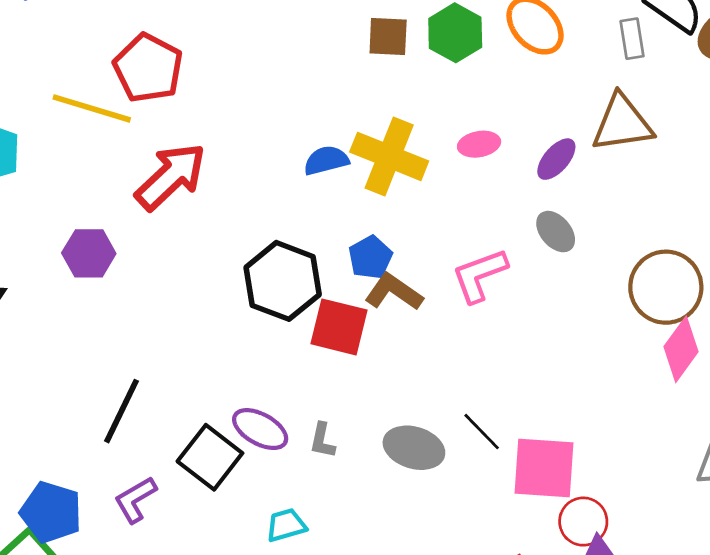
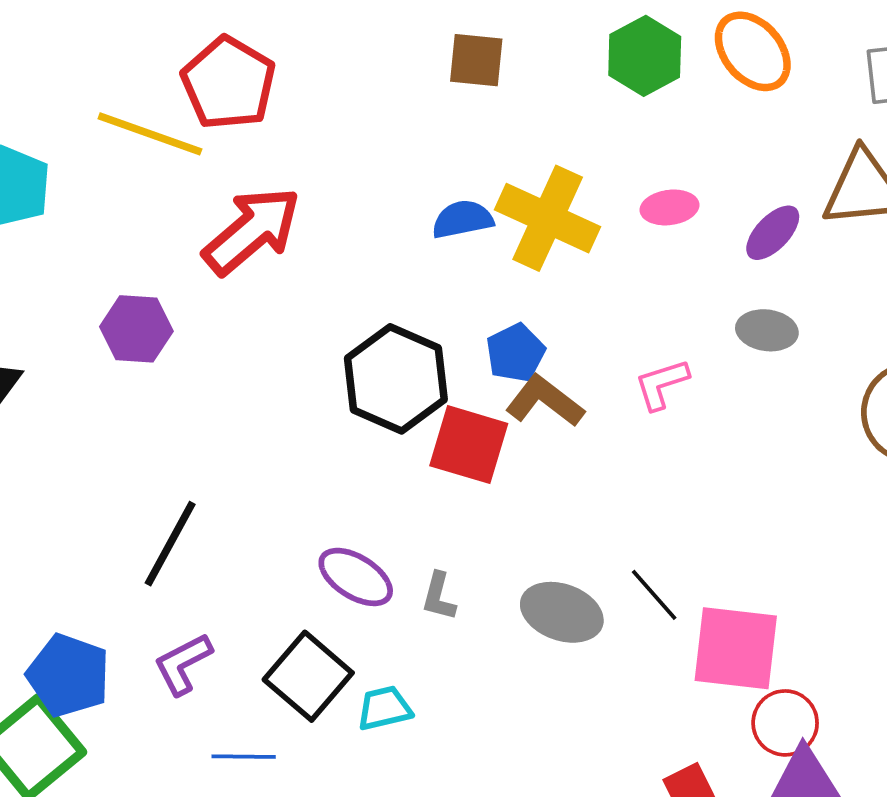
brown square: (388, 37) -> (476, 60), moved
gray ellipse: (556, 232) -> (767, 330), turned -45
pink L-shape: (480, 275) -> (662, 384), size x0.7
black square: (210, 457) -> (308, 676), moved

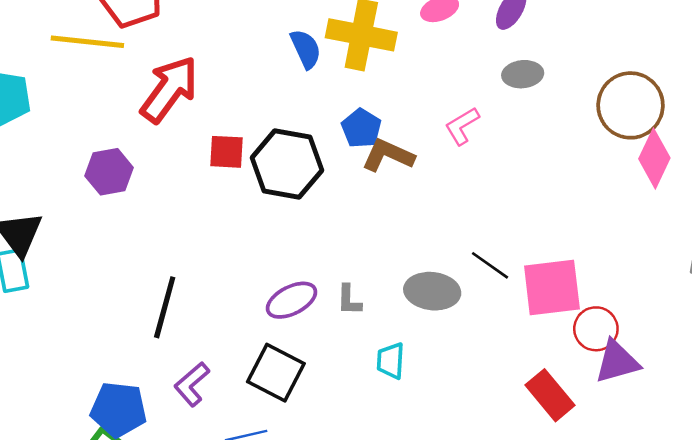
blue semicircle: (463, 219) -> (306, 49), turned 90
red square: (469, 445) -> (226, 152), moved, size x0.7
purple ellipse: (356, 577) -> (292, 300), turned -45
cyan trapezoid: (384, 708) -> (391, 361), moved, turned -60

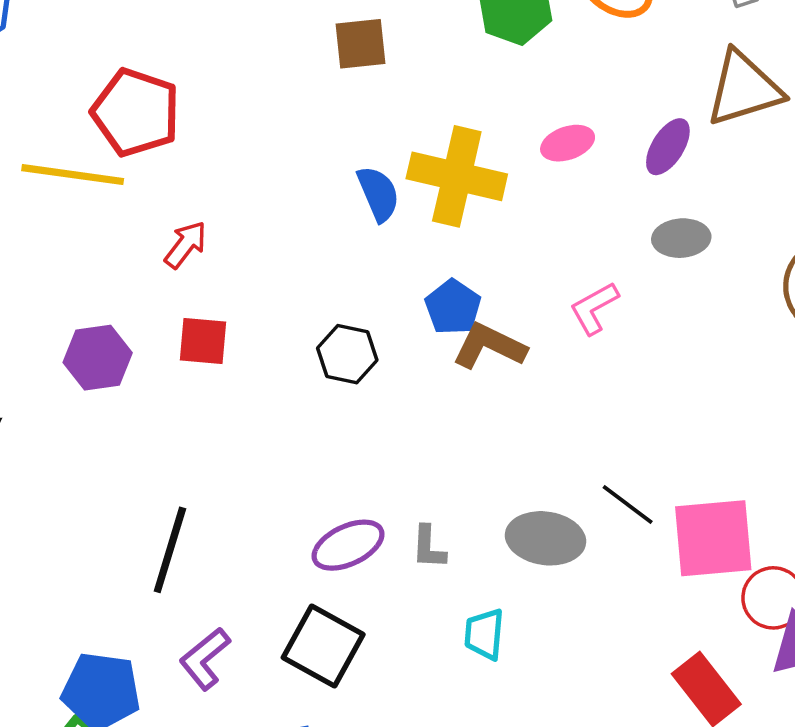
red arrow: (169, 89) -> (186, 245), size x0.5
red square: (226, 152) -> (203, 341), moved
black hexagon: (287, 164) -> (347, 354), size x0.6

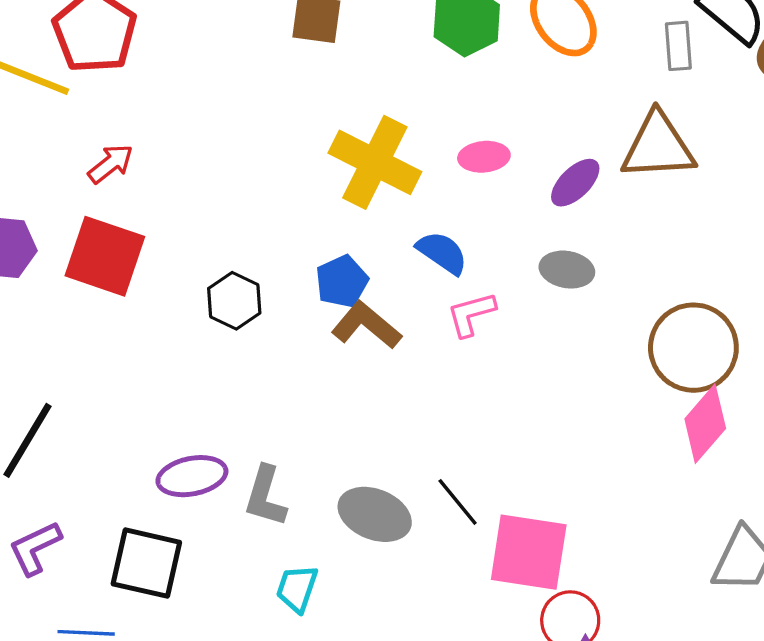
blue semicircle: (378, 194) -> (442, 253), moved, turned -46
red square: (203, 341) -> (105, 256), size x1.6
gray L-shape: (429, 547) -> (265, 496), size x1.4
black square: (323, 646) -> (146, 563), turned -30

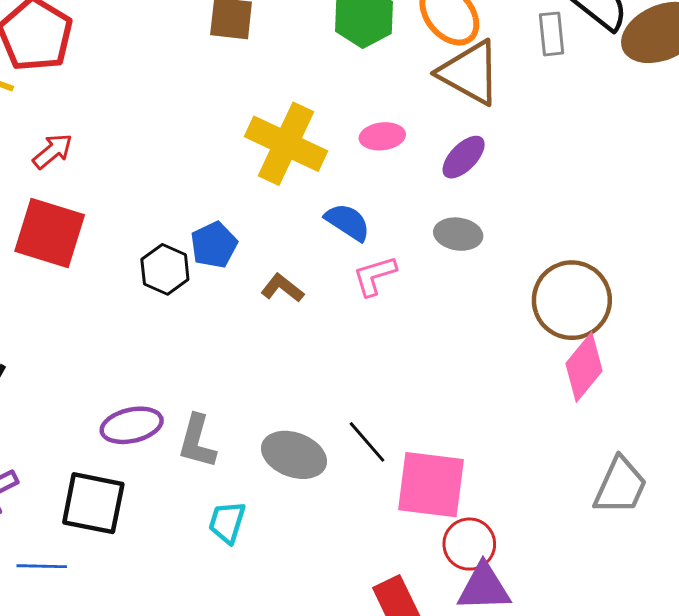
brown triangle: (658, 146) -> (470, 73), moved, turned 34
blue pentagon: (342, 281) -> (214, 245), moved
brown L-shape: (366, 325) -> (282, 288), size x0.7

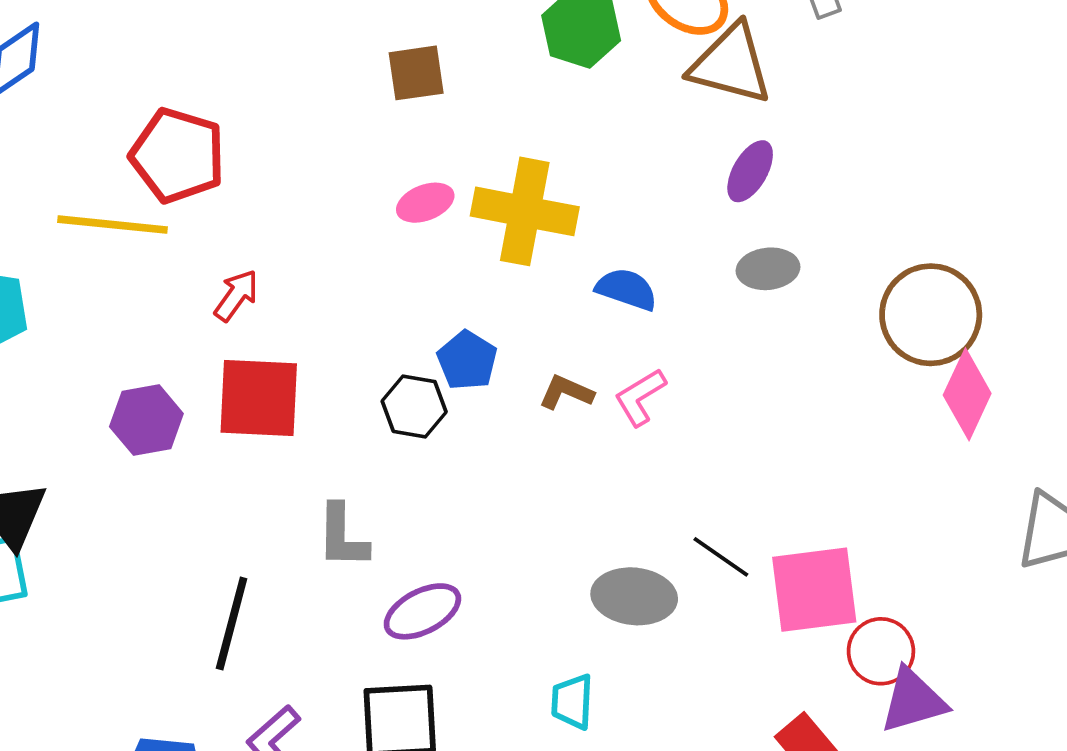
pink ellipse: (382, 136) -> (425, 203), moved
pink L-shape: (375, 276) -> (640, 397), moved
gray L-shape: (197, 441) -> (342, 536), moved

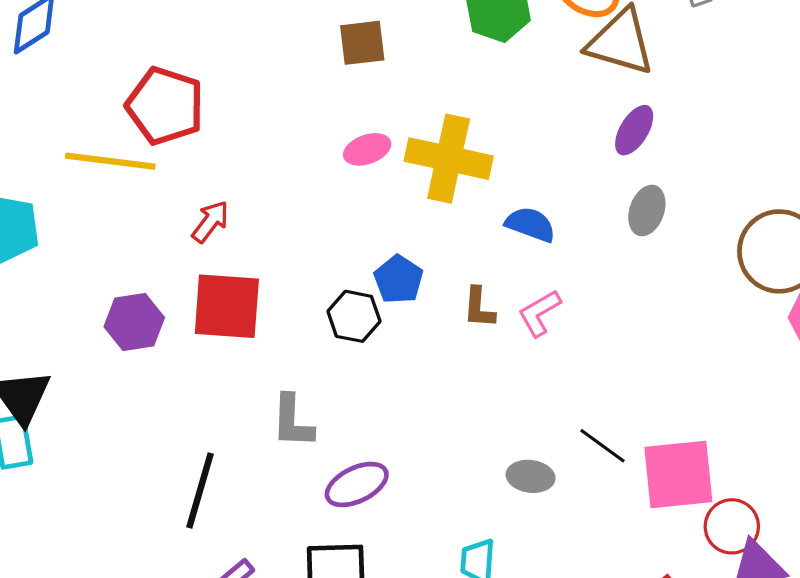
gray ellipse: (768, 269) -> (647, 211), turned -66
brown L-shape: (566, 392) -> (479, 308), turned -111
gray ellipse: (634, 596) -> (531, 476), size x0.7

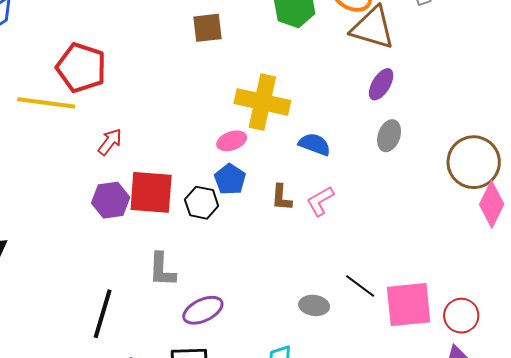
pink ellipse: (367, 149) -> (232, 141), moved
red square: (227, 306) -> (151, 192), moved
purple hexagon: (134, 322) -> (111, 200), moved
red circle: (732, 526) -> (461, 316), moved

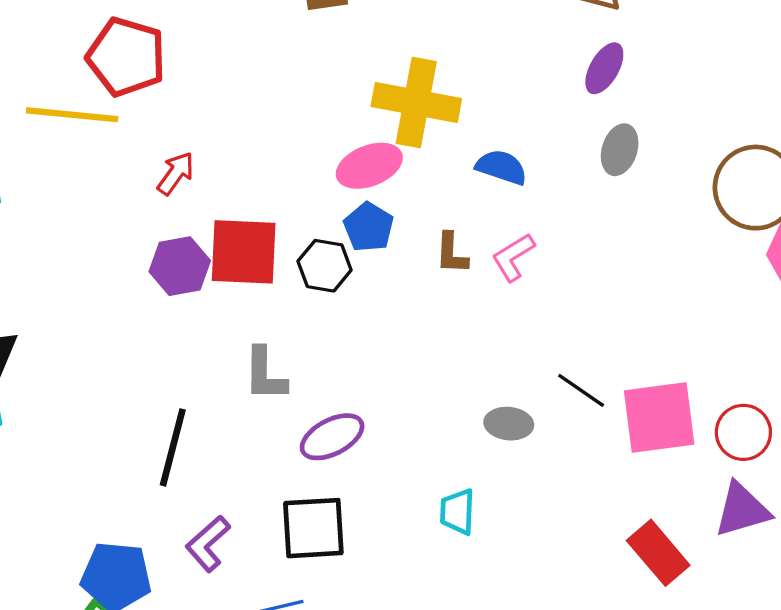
pink ellipse: (232, 141) -> (369, 166), size x1.4

